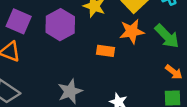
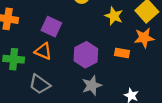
purple hexagon: (60, 25) -> (86, 55), moved

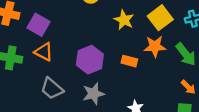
purple square: (51, 27) -> (39, 25), moved
gray trapezoid: (40, 84) -> (52, 89), moved

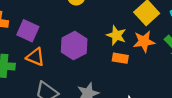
yellow star: (124, 20) -> (116, 35), moved
purple hexagon: (90, 60) -> (74, 46), moved

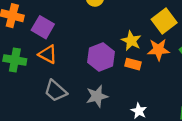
purple hexagon: (74, 46) -> (101, 57), moved

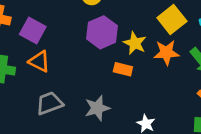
purple hexagon: (101, 57) -> (102, 32), moved
orange rectangle: (133, 64) -> (123, 69), moved
gray trapezoid: (56, 91) -> (49, 103), turned 120

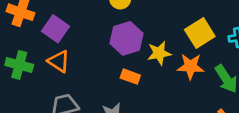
yellow star: (135, 43) -> (159, 53), turned 30
orange rectangle: (123, 69) -> (130, 77), moved

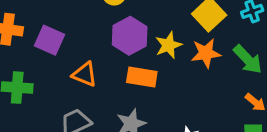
orange triangle: (59, 61) -> (85, 74), moved
orange rectangle: (130, 77) -> (142, 77), size x1.4

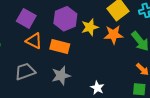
purple square: (50, 40) -> (26, 18), moved
orange rectangle: (142, 77) -> (60, 46), moved

